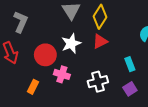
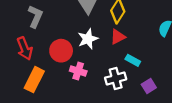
cyan rectangle: (130, 64) -> (133, 60), moved, turned -40
orange rectangle: (33, 87) -> (34, 80), moved, size x1.6

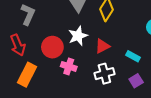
red triangle: (118, 37) -> (102, 46), moved
cyan rectangle: (133, 60) -> (133, 56), moved

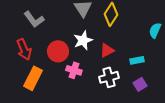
gray L-shape: (28, 14) -> (34, 19), turned 120
cyan rectangle: (133, 56) -> (137, 60), turned -40

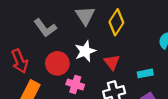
gray L-shape: (34, 19) -> (45, 28), moved
red triangle: (107, 50) -> (112, 62), turned -42

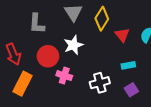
gray L-shape: (45, 28) -> (37, 24), turned 40
red triangle: (112, 62) -> (122, 35), moved

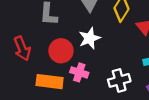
orange rectangle: (22, 84) -> (50, 82), moved, turned 70

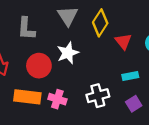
pink cross: (79, 72) -> (57, 99), moved

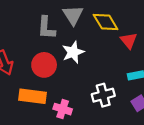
yellow diamond: (100, 23) -> (106, 22), turned -64
gray L-shape: (26, 29) -> (46, 28), moved
pink cross: (57, 99) -> (63, 109), moved

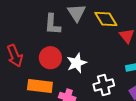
white star: (73, 52) -> (77, 63), moved

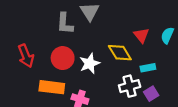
yellow diamond: (106, 19) -> (120, 53), moved
white cross: (104, 85) -> (130, 86), moved

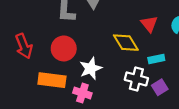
white star: (90, 63) -> (91, 68), moved
white cross: (130, 86) -> (136, 79), turned 30

